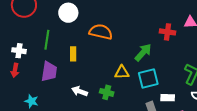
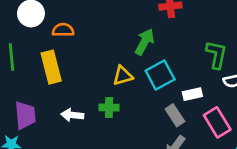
orange semicircle: (101, 32) -> (63, 30), moved, size x0.7
yellow rectangle: (73, 54) -> (51, 67), size x1.6
purple trapezoid: (49, 71) -> (25, 115), moved

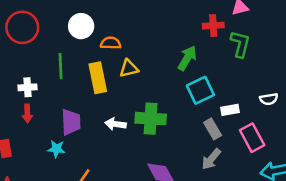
green L-shape: (216, 55) -> (240, 44), moved
yellow triangle: (123, 76) -> (129, 68), moved
green cross: (109, 107) -> (151, 119), size x1.6

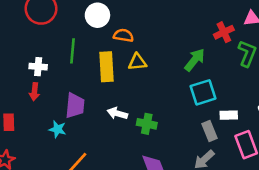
red cross: (213, 26) -> (224, 32), turned -30
green cross: (151, 119) -> (147, 124), moved, size x0.7

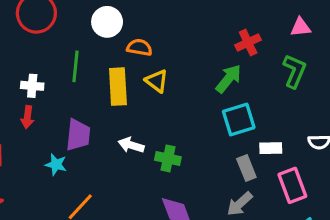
red cross: (224, 32) -> (248, 43), moved
yellow triangle: (137, 62) -> (157, 81), turned 42

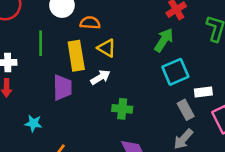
purple trapezoid: (78, 135) -> (62, 88), moved
white arrow: (131, 145) -> (100, 77), moved, turned 138

